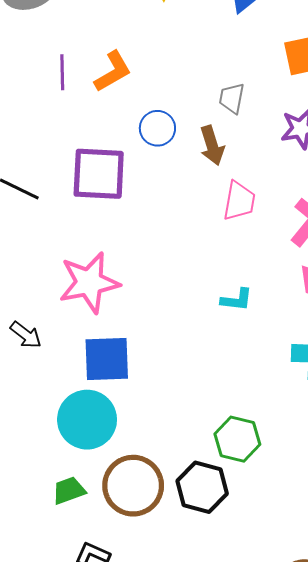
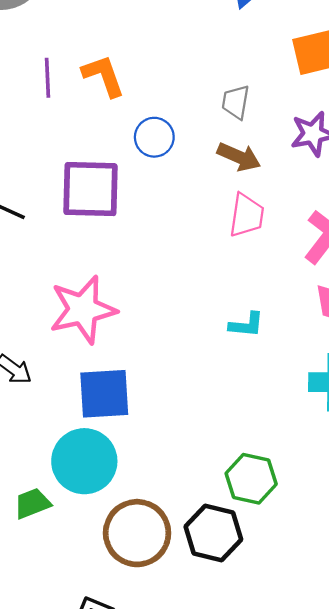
orange L-shape: (113, 72) -> (103, 76), turned -78
brown arrow: (212, 145) -> (239, 157), moved, turned -48
green trapezoid: (69, 491) -> (32, 503), moved

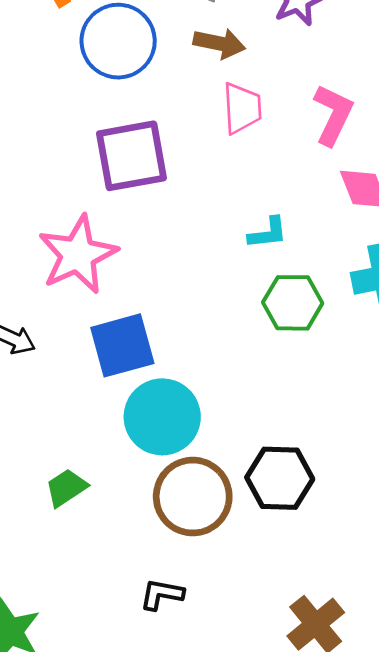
blue circle: (154, 137) -> (118, 41), size x1.6
purple square: (91, 189) -> (132, 156), moved
cyan circle: (84, 461) -> (162, 417), moved
green hexagon: (251, 479) -> (293, 303), moved

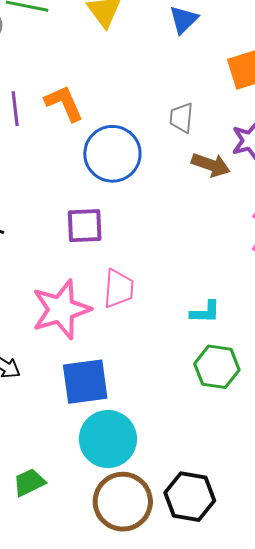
brown arrow: (219, 43) -> (211, 165), moved
pink trapezoid: (242, 108) -> (118, 289), moved
purple square: (132, 156) -> (85, 226), moved, size x0.7

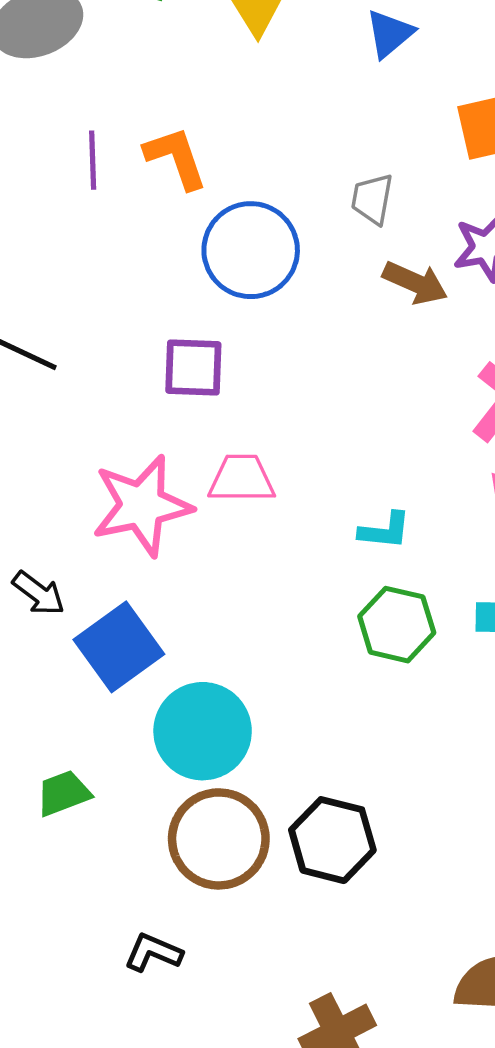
pink trapezoid: (118, 289) -> (242, 479), turned -99
blue square: (85, 382) -> (119, 647), moved, turned -33

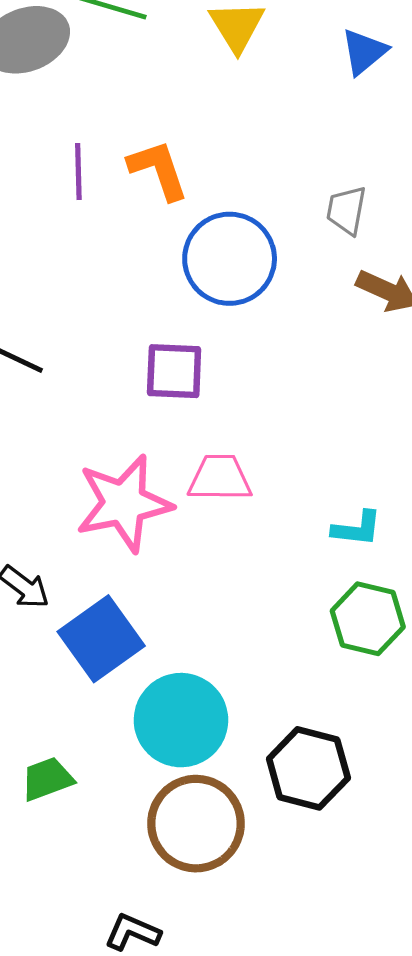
black hexagon: (332, 840) -> (308, 768), moved

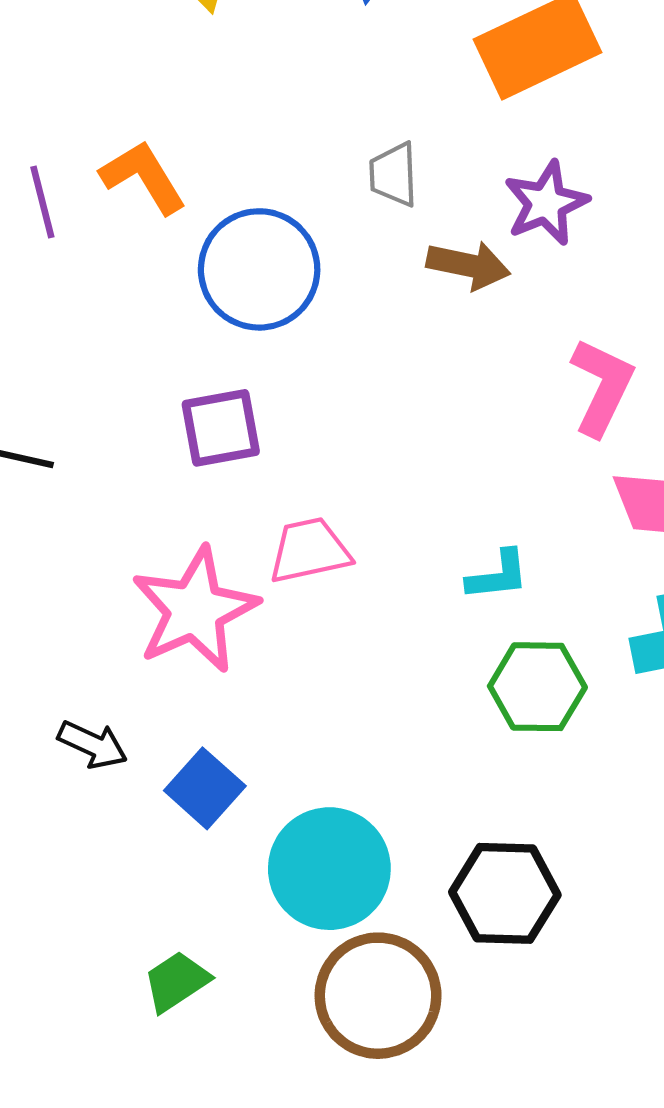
blue square: (101, 639) -> (205, 788), size x0.7

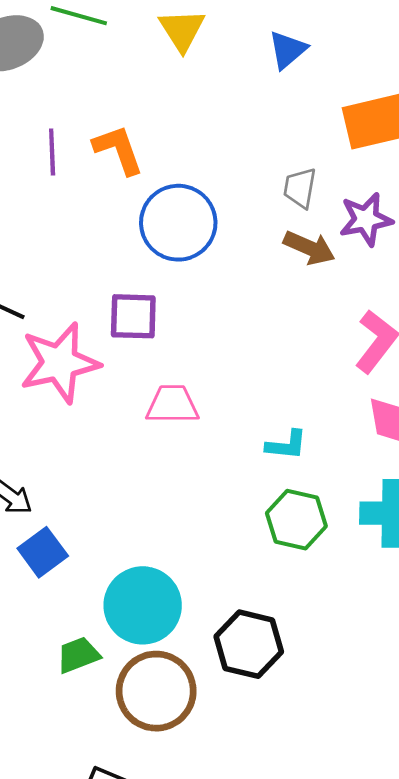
gray trapezoid: (394, 175) -> (300, 188), moved
pink star: (195, 610) -> (60, 363), moved
blue square: (205, 788) -> (43, 552), moved
green trapezoid: (176, 982) -> (78, 655), moved

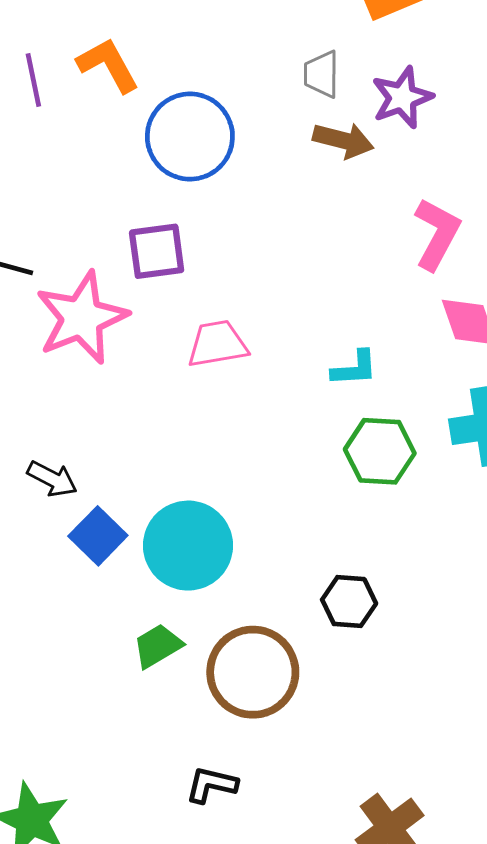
cyan circle: (143, 605) -> (188, 546), moved
black hexagon: (249, 644) -> (349, 602), size x0.7

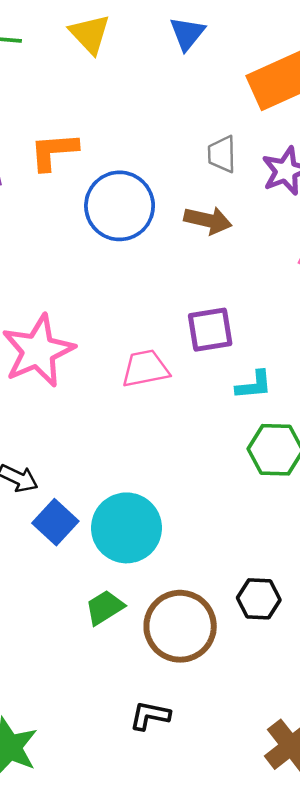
orange L-shape: (108, 65) -> (54, 151), turned -64
brown arrow: (343, 140) -> (208, 220), moved
purple square: (157, 251) -> (210, 330), moved
black hexagon: (349, 602) -> (259, 599), moved

